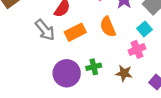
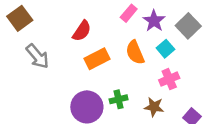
cyan square: (145, 29) -> (165, 49), moved
gray arrow: (45, 30) -> (37, 56), moved

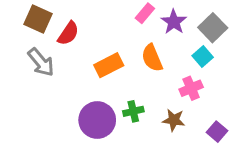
brown square: (20, 18) -> (38, 19), moved, turned -30
red semicircle: (82, 31) -> (68, 33), moved
cyan square: (165, 49) -> (203, 56), moved

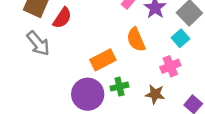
orange rectangle: (109, 65) -> (103, 60), moved

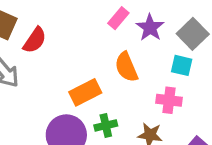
cyan square: (180, 38) -> (182, 65), turned -36
pink cross: (170, 66) -> (169, 100), turned 30

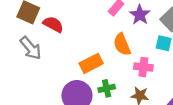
red semicircle: (35, 40) -> (53, 24), turned -96
pink cross: (169, 100) -> (143, 67), moved

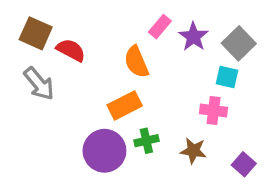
orange semicircle: (122, 44) -> (136, 62), moved
pink cross: (143, 67) -> (214, 111), moved

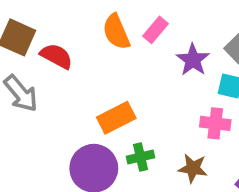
purple star: (193, 37) -> (193, 60), moved
orange semicircle: (136, 62) -> (116, 32), moved

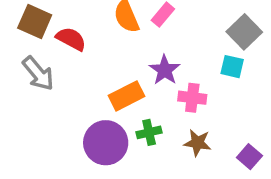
purple star: (193, 60) -> (165, 70), moved
pink cross: (215, 123) -> (192, 98), moved

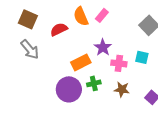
red semicircle: (71, 39) -> (59, 29), moved, turned -54
cyan square: (232, 67) -> (142, 57), moved

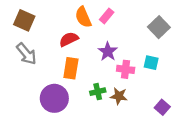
red semicircle: (59, 29) -> (69, 39), moved
orange rectangle: (81, 62) -> (71, 68), moved, turned -54
purple circle: (69, 89) -> (54, 98), moved
brown star: (122, 89) -> (119, 96), moved

